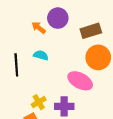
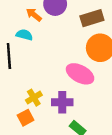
cyan semicircle: (41, 55) -> (24, 35), moved

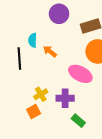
orange arrow: (34, 15) -> (50, 51), moved
cyan semicircle: (24, 35) -> (33, 40), turned -104

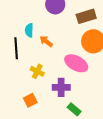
yellow cross: (41, 94) -> (37, 71), moved, turned -32

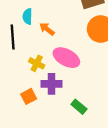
pink ellipse: (76, 63) -> (66, 58), moved
purple cross: (61, 87) -> (52, 84), moved

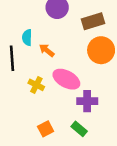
purple cross: (52, 84) -> (87, 101), moved
orange square: (29, 96) -> (46, 129), moved

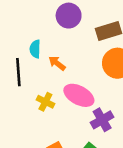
purple cross: (87, 101) -> (102, 120), turned -30

